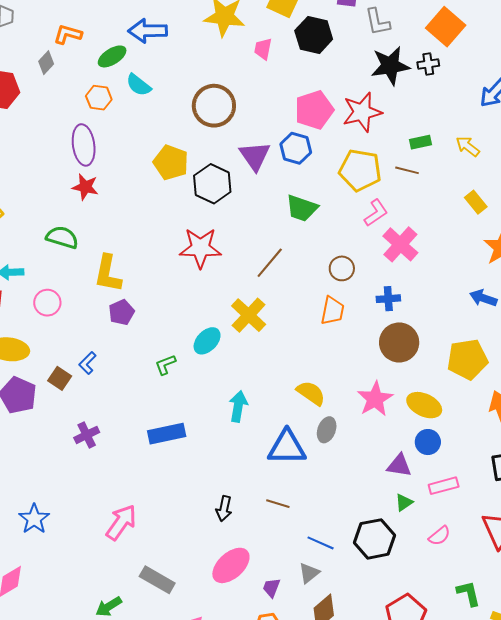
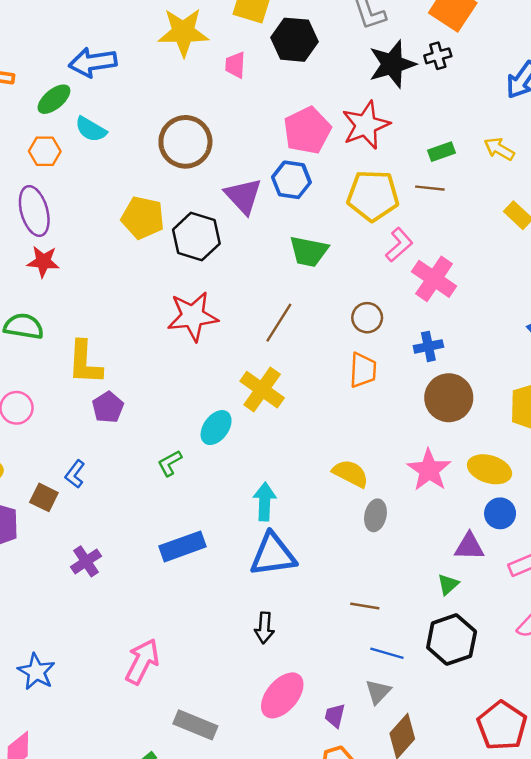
blue triangle: (287, 447) -> (273, 555), moved
green triangle: (404, 502) -> (448, 584), moved
brown line: (278, 504) -> (365, 606), moved

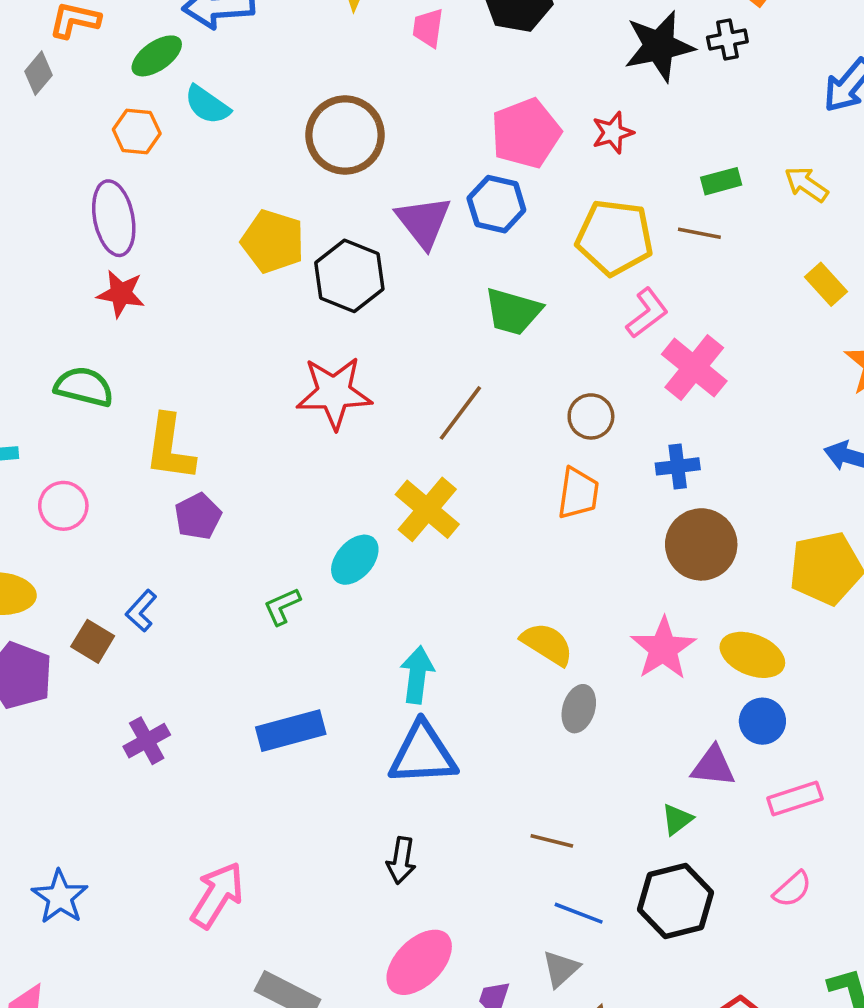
red star: (366, 125) -> (613, 133), size x0.6

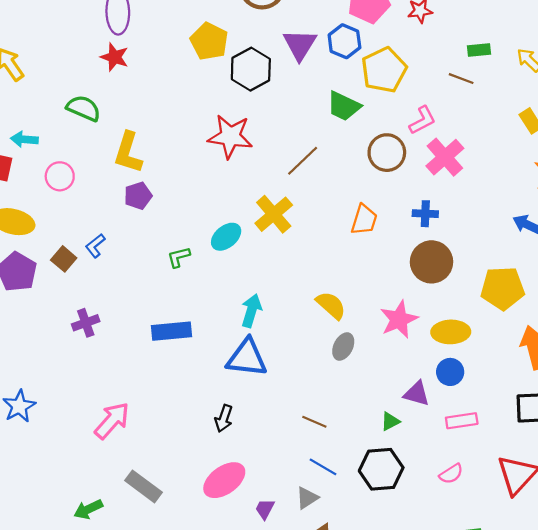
yellow pentagon: (615, 237) -> (384, 70), moved, turned 30
brown circle: (591, 416) -> (387, 153), moved, size x1.4
yellow ellipse: (752, 655) -> (451, 332), turned -33

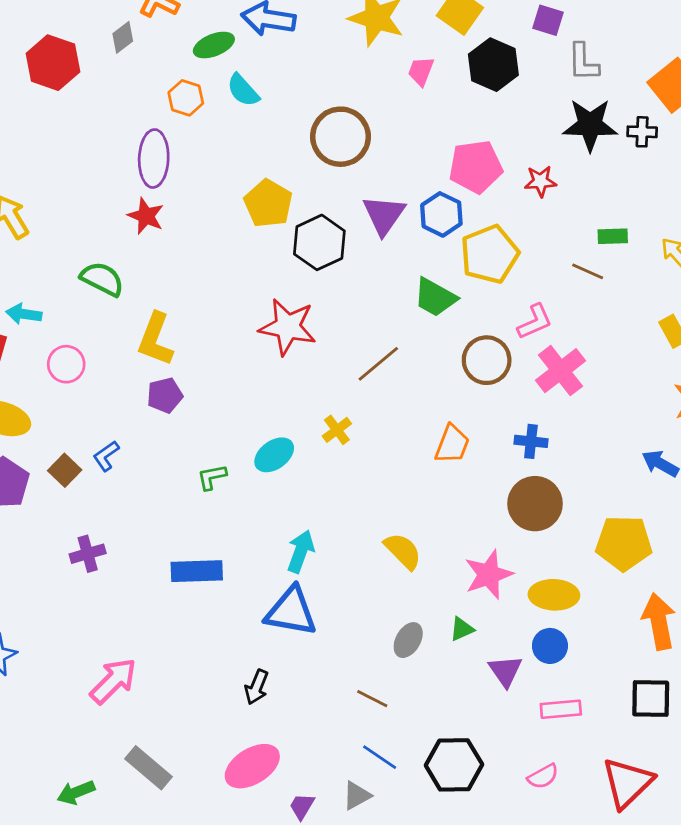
yellow cross: (274, 214) -> (337, 430), size x0.6
gray ellipse: (343, 347) -> (408, 640), moved
purple triangle: (417, 394) -> (505, 671), turned 36
green triangle: (390, 421) -> (462, 629), moved

